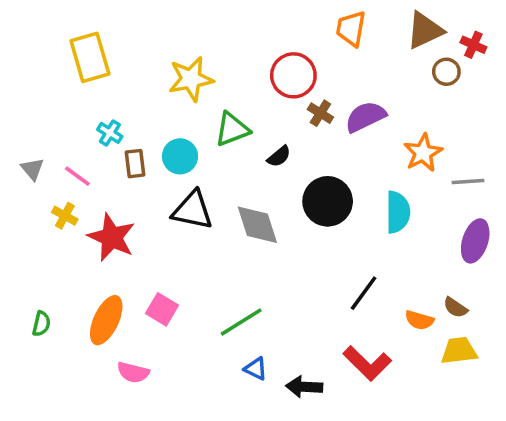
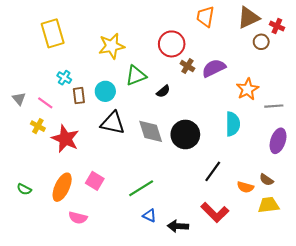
black circle: (328, 201) -> (185, 134), moved
green semicircle: (41, 324) -> (24, 189), turned 104

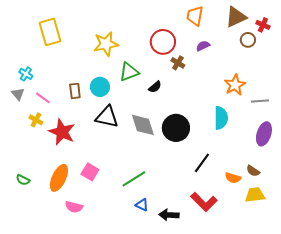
purple semicircle: (214, 68) -> (203, 46), moved, size x0.6
cyan cross: (64, 78) -> (26, 74), moved

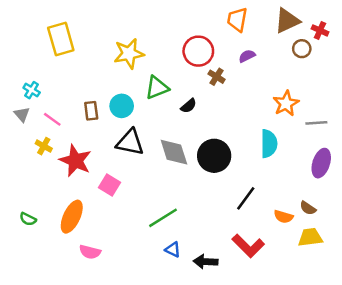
pink square: (90, 172) -> (109, 185), moved

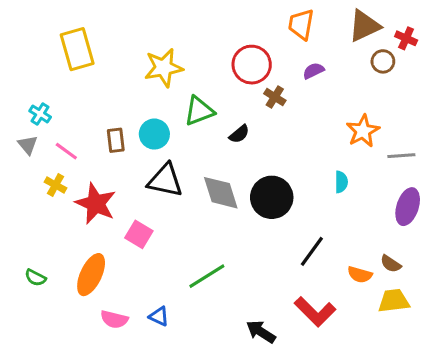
cyan semicircle: (269, 144) -> (341, 182), size x0.6
blue triangle: (173, 249) -> (159, 316), moved
black arrow: (206, 262) -> (261, 332), turned 30

